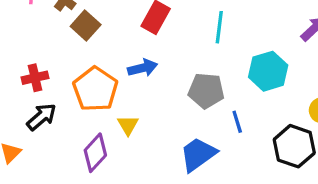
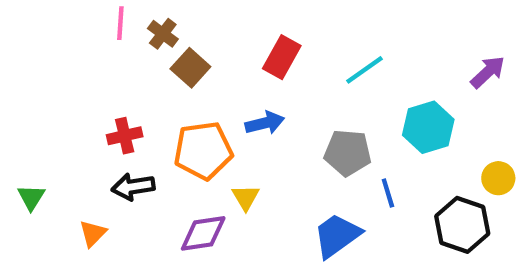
cyan line: (219, 27) -> (365, 70), turned 48
orange pentagon: (95, 89) -> (203, 151), turned 30
black arrow: (42, 117) -> (133, 187), turned -148
purple diamond: (95, 153) -> (203, 233), turned 39

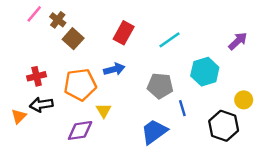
pink line: (120, 23) -> (34, 14), turned 36
orange triangle: (93, 233) -> (19, 116), moved

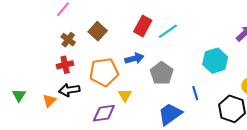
brown cross: (58, 20) -> (68, 40), moved
cyan line: (170, 40) -> (168, 31), moved
gray pentagon: (160, 86) -> (162, 73), moved, turned 30

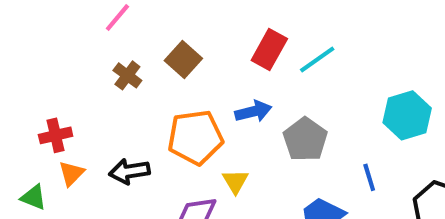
red cross: (65, 65) -> (56, 135), moved
green triangle: (19, 95) -> (34, 197), moved, turned -40
orange triangle: (49, 100) -> (72, 173), moved

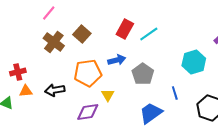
brown cross: (127, 75) -> (54, 42), size x1.5
orange triangle: (72, 173) -> (26, 91), turned 40

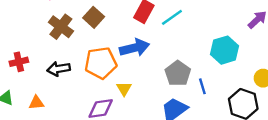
blue arrow: (117, 60) -> (135, 48), size x1.4
gray pentagon: (143, 74) -> (178, 73), moved
black arrow: (55, 90) -> (59, 69), moved
orange triangle: (26, 91) -> (36, 103), moved

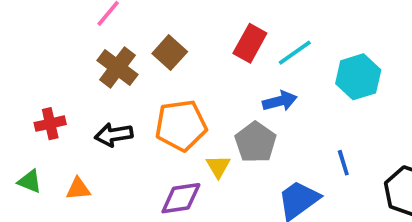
blue arrow: (135, 48) -> (280, 101), moved, size x0.7
cyan hexagon: (225, 50) -> (358, 77), moved
gray pentagon: (178, 73) -> (256, 142), moved

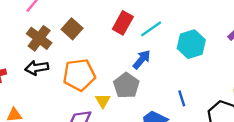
blue arrow: (280, 101) -> (142, 60), turned -36
black arrow: (114, 135) -> (37, 68), moved

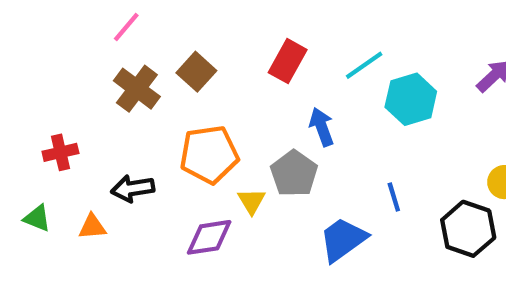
cyan line: (151, 29) -> (364, 65), moved
blue arrow: (142, 60) -> (322, 127), turned -60
black arrow: (37, 68) -> (133, 188), moved

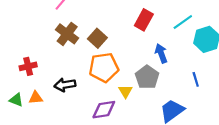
brown square: (196, 72) -> (97, 38), moved
blue line: (394, 197) -> (196, 79), moved
orange triangle: (92, 227) -> (36, 98), moved

